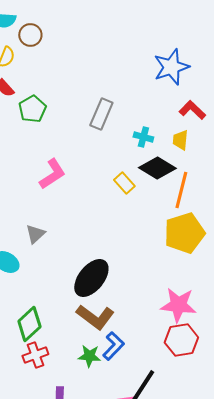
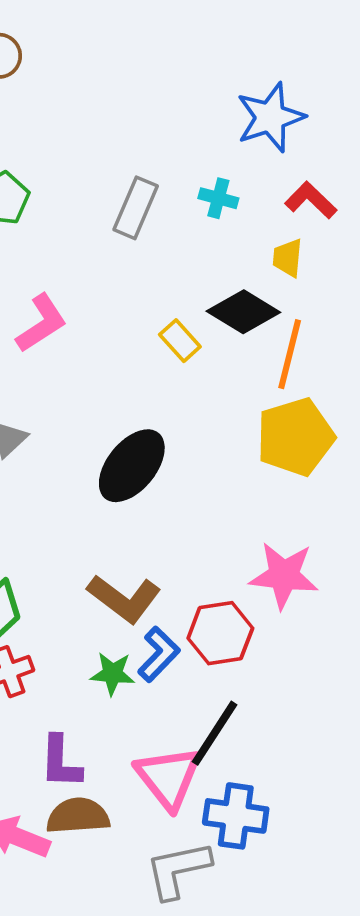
cyan cross: (143, 137) -> (218, 198), moved
black ellipse: (91, 278) -> (132, 466), moved
red hexagon: (181, 340) -> (220, 633), moved

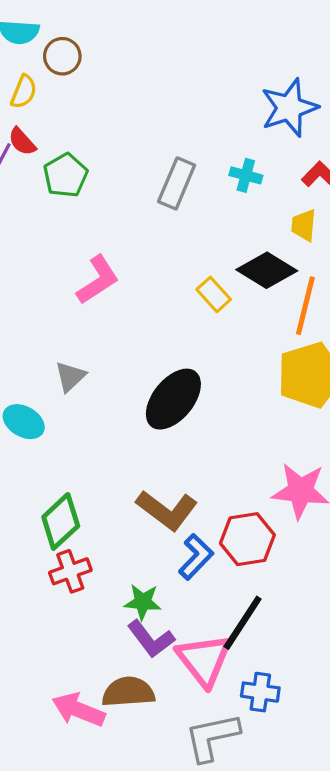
green star: (113, 674) -> (143, 602), moved
purple L-shape: (61, 762) -> (151, 639), moved, turned -39
blue cross: (236, 816) -> (260, 692), size x0.7

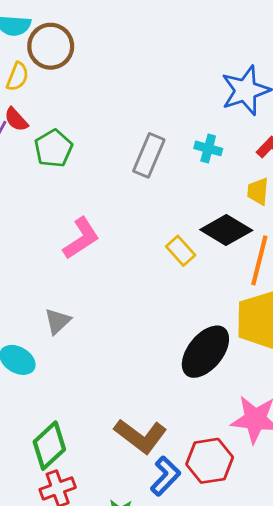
brown circle: (62, 56) -> (51, 46), size x1.4
black ellipse: (173, 399) -> (205, 352), moved

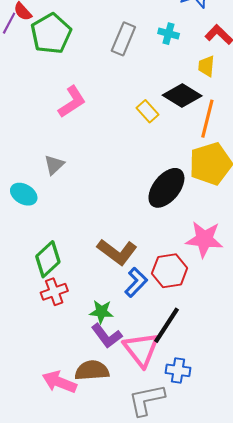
green pentagon: (53, 148) -> (51, 34), size x1.4

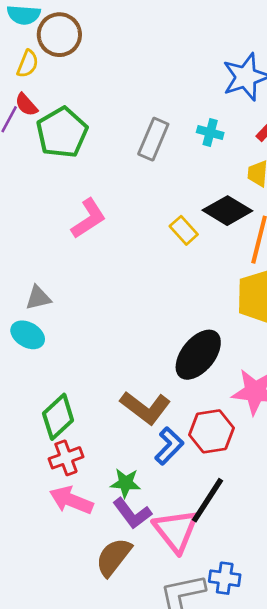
gray triangle: (54, 165) -> (38, 298), moved, turned 30
black ellipse: (166, 188) -> (198, 355), moved
brown semicircle: (92, 370) -> (114, 557), turned -48
blue cross: (178, 370) -> (225, 578), moved
pink arrow: (59, 382) -> (71, 500), moved

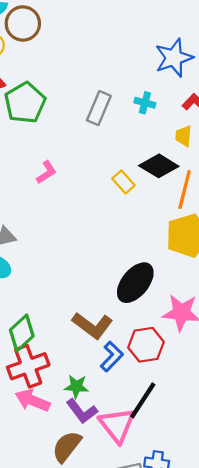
pink L-shape: (88, 218) -> (46, 172), size x0.7
red cross: (66, 458) -> (28, 366), size x1.5

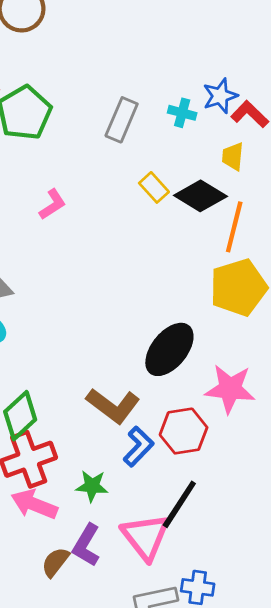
blue star: (174, 58) -> (220, 96), moved, size x0.7
yellow rectangle: (123, 182) -> (154, 187), moved
purple L-shape: (82, 411) -> (86, 545), moved, turned 68
brown semicircle: (67, 446) -> (55, 562), moved, size x0.7

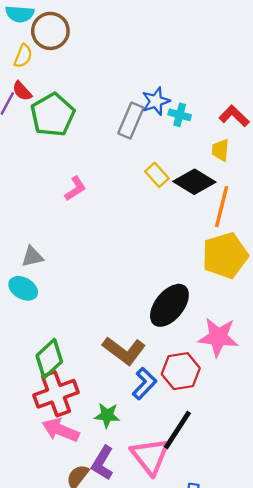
blue star: (220, 96) -> (156, 101), moved

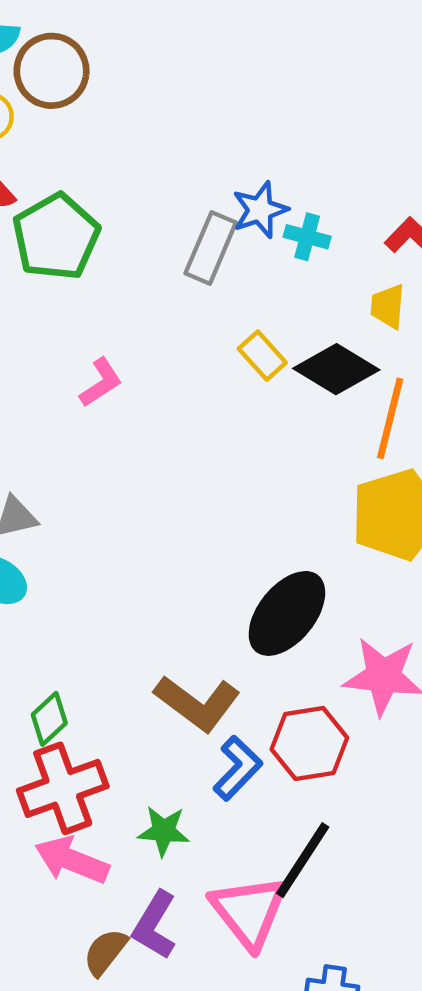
green diamond: (49, 359) -> (49, 719), size x0.7

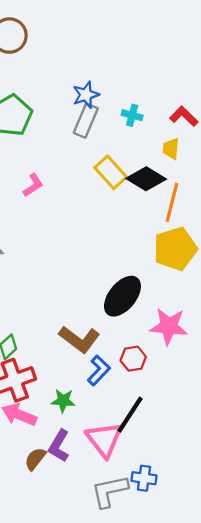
blue star: (260, 210) -> (86, 95), moved
yellow rectangle: (262, 356) -> (111, 172), size x1.4
red hexagon: (309, 744) -> (133, 359), size x0.7

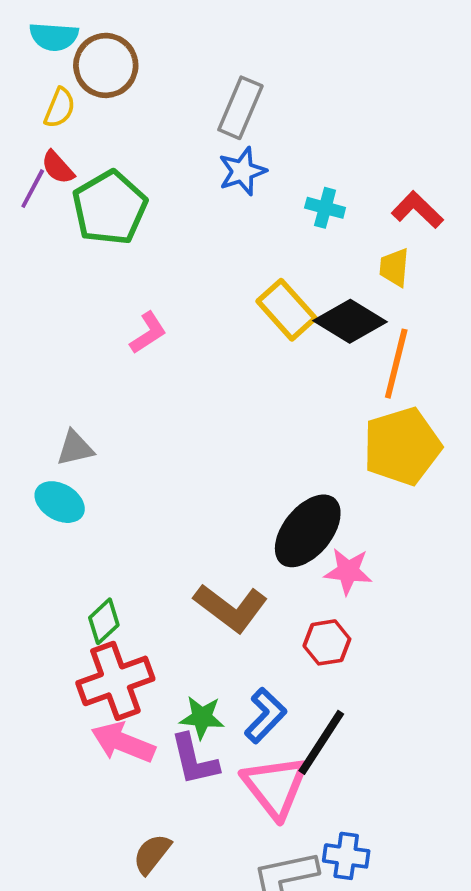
gray rectangle: (86, 121) -> (240, 108), moved
pink star: (169, 326) -> (348, 571), moved, size x0.7
blue L-shape: (99, 370) -> (265, 716), moved
purple L-shape: (59, 446) -> (194, 760), moved, turned -44
brown semicircle: (35, 459) -> (152, 854), moved

